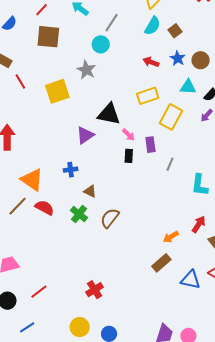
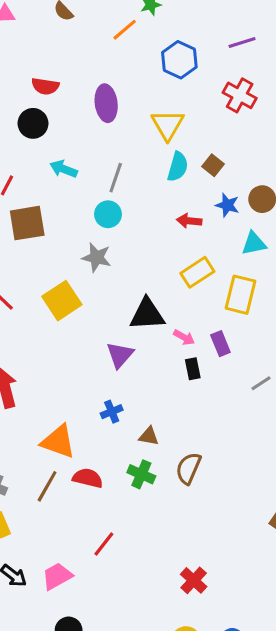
gray line: (170, 164) -> (261, 383), moved, turned 48
red line: (39, 292) -> (104, 544), moved

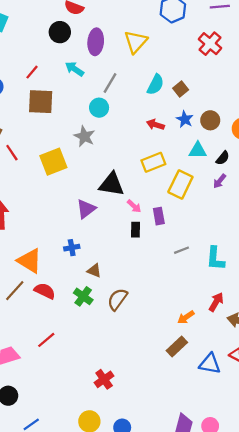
purple ellipse: (106, 103) -> (96, 42), moved
yellow triangle: (168, 125) -> (136, 42), moved

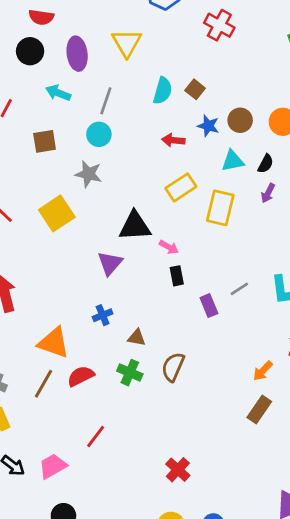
brown square: (41, 102) -> (45, 141), moved, size x0.7
purple rectangle: (159, 216) -> (209, 306), moved
red semicircle: (45, 291) -> (81, 376), turned -40

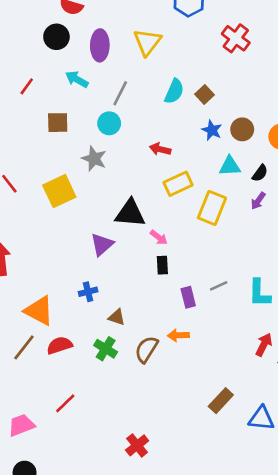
red arrow: (173, 140) -> (160, 149), moved
orange arrow: (263, 371) -> (178, 335), moved, turned 36

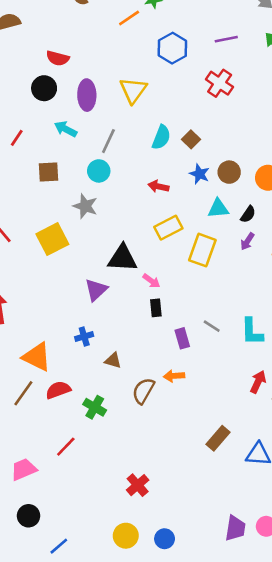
red arrow: (160, 149) -> (158, 186), moved
gray line: (219, 286) -> (212, 326), turned 60
green cross: (106, 349) -> (95, 407), moved

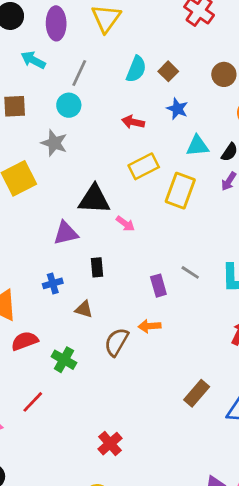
brown circle: (229, 172) -> (224, 74), moved
purple triangle: (96, 290) -> (66, 233), turned 30
black rectangle: (156, 308) -> (97, 267), moved

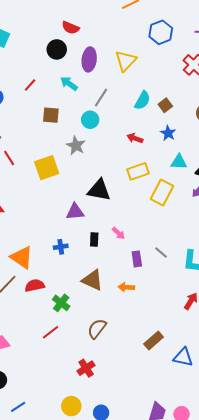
pink arrow: (125, 224) -> (118, 233), moved
brown triangle: (84, 309) -> (92, 280), moved, size x1.6
brown semicircle: (116, 342) -> (97, 329), moved
red line: (33, 402) -> (51, 332), moved

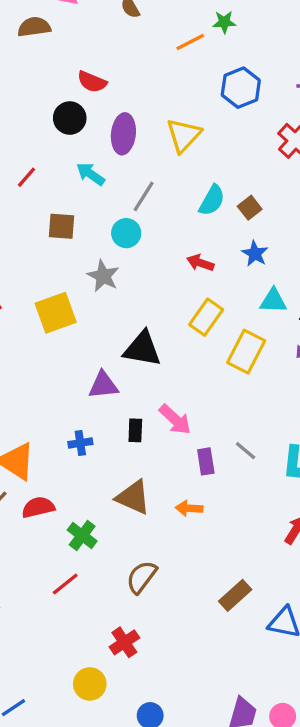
yellow rectangle: (138, 171) -> (206, 317), turned -35
pink arrow: (118, 233) -> (175, 420), size x1.5
yellow circle: (71, 406) -> (90, 684), moved

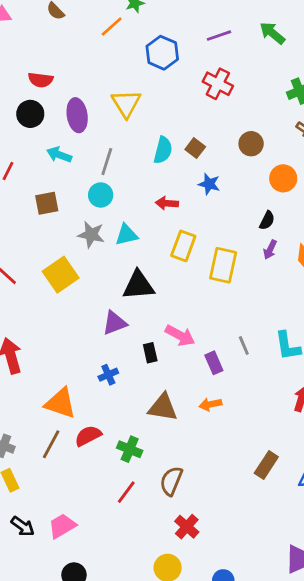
cyan triangle: (273, 301) -> (127, 235), moved
gray line: (246, 451) -> (244, 346), turned 42
brown semicircle: (141, 577) -> (171, 481), moved

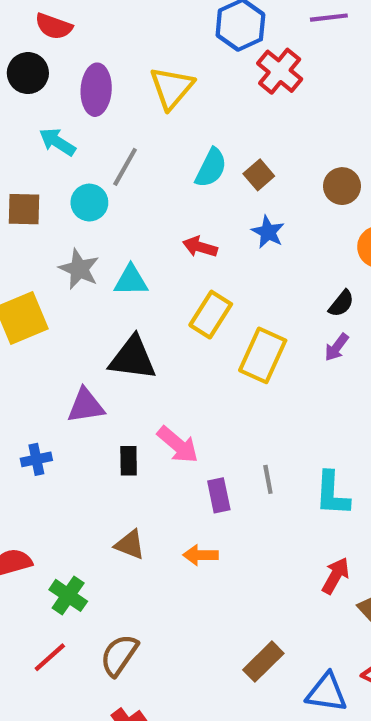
red cross: (218, 84) -> (280, 71), moved
cyan circle: (101, 195) -> (89, 203), moved
blue cross: (108, 375) -> (36, 459), moved
brown triangle: (163, 407) -> (130, 545), size x0.7

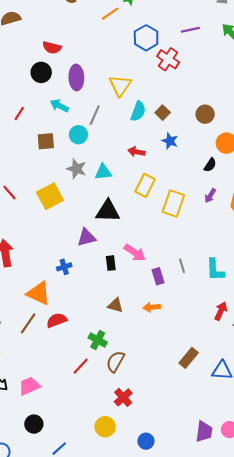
yellow triangle: (172, 88) -> (120, 85), moved
black semicircle: (341, 303) -> (210, 165), moved
green cross: (68, 595) -> (98, 340), moved

